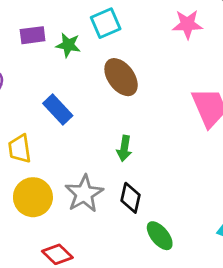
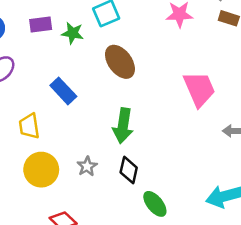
green arrow: (124, 148) -> (123, 126), size x1.5
gray star: (84, 194) -> (87, 166), size x0.6

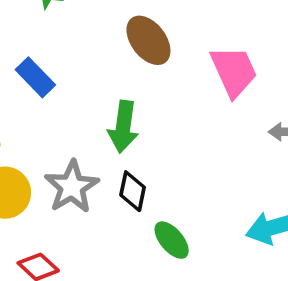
brown ellipse: (120, 62) -> (148, 40), moved
gray star: (87, 166) -> (72, 187), size x1.8

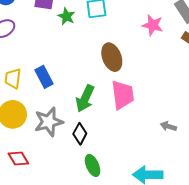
pink trapezoid: (234, 71) -> (123, 95), moved
blue rectangle: (35, 77) -> (44, 77), moved

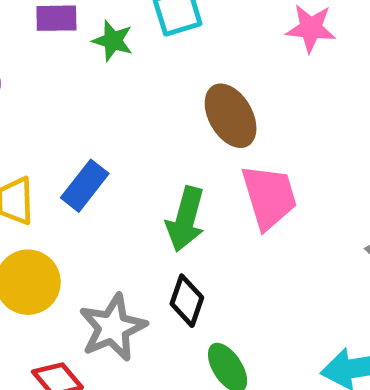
blue rectangle: (44, 77) -> (85, 186), turned 75
gray star: (49, 122) -> (113, 327), moved

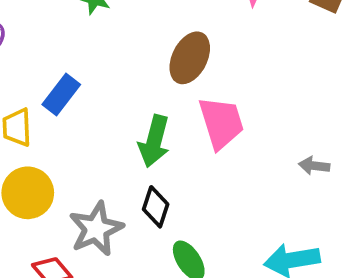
brown ellipse: (231, 116) -> (190, 58), turned 57
blue rectangle: (85, 186) -> (61, 95), moved

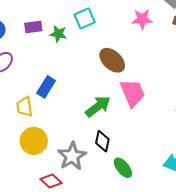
brown ellipse: (190, 58) -> (112, 60), turned -68
green arrow: (154, 141) -> (98, 106), turned -136

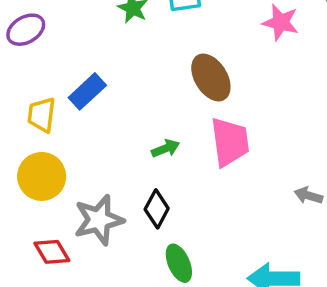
green arrow: (98, 106) -> (165, 148), size x0.6

